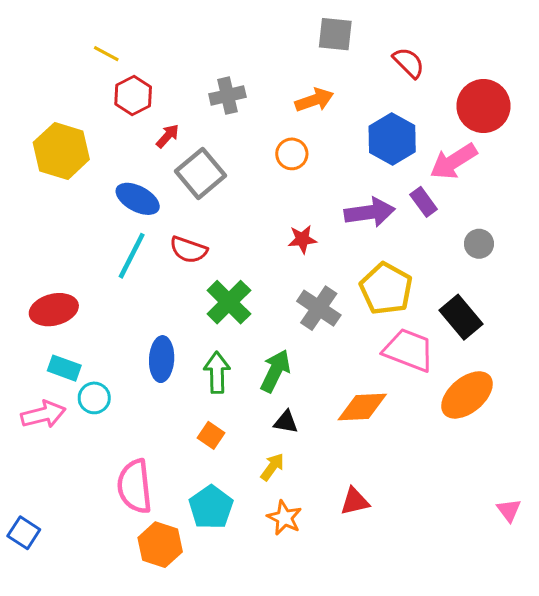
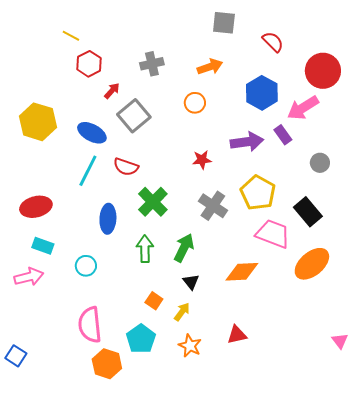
yellow hexagon: (61, 151) -> (38, 122), moved
blue ellipse: (162, 359) -> (108, 219), moved
cyan circle: (94, 398) -> (86, 266), moved
black triangle: (286, 422) -> (191, 282), turned 42
orange square: (211, 435) -> (154, 301), moved

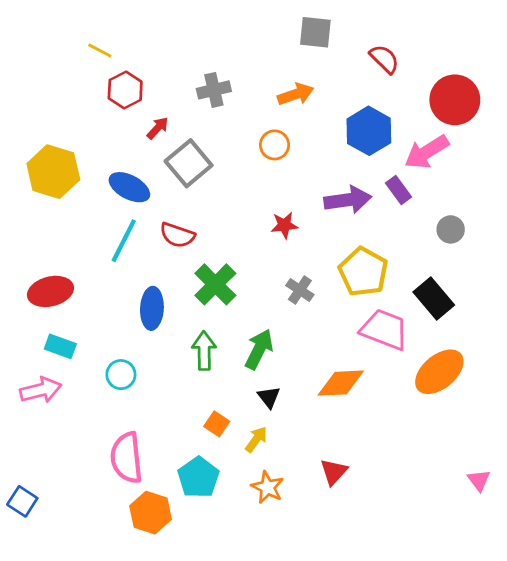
gray cross: (213, 206) -> (300, 290), size x0.7
red triangle: (237, 335) -> (334, 472), turned -35

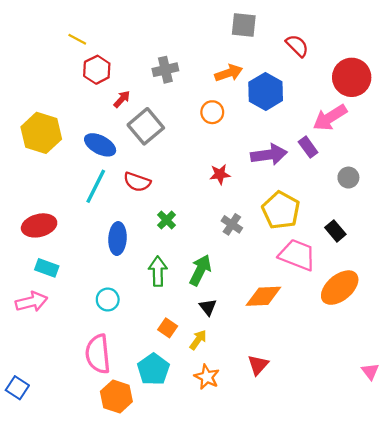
blue hexagon: (369, 131) -> (266, 91), moved
green cross: (215, 284) -> (167, 220), size x0.6
black rectangle: (434, 298) -> (335, 231), size x0.7
cyan circle: (121, 375) -> (108, 300), moved

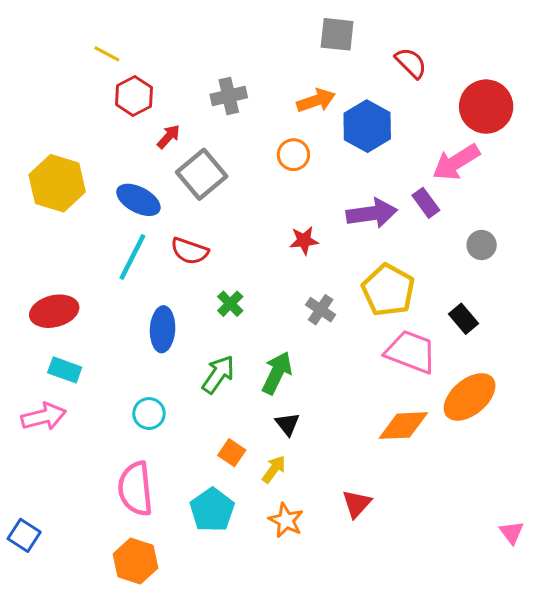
green arrow: (158, 271) -> (218, 374), turned 36
orange diamond: (263, 296) -> (403, 426), moved
pink triangle: (370, 371) -> (512, 532), moved
orange hexagon: (116, 396) -> (135, 561), moved

